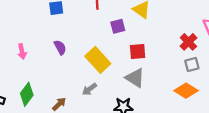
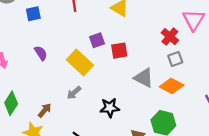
purple square: (118, 26) -> (97, 40), moved
gray triangle: (135, 78) -> (144, 78), moved

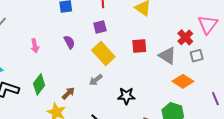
purple square: (97, 40) -> (100, 27), moved
gray square: (175, 59) -> (197, 56), moved
gray triangle: (144, 78) -> (167, 56), moved

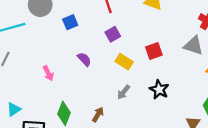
red square: (139, 46) -> (154, 51), moved
yellow rectangle: (103, 53) -> (124, 62), size x0.7
black star: (126, 96) -> (159, 90), moved, turned -30

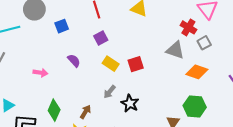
red square: (154, 51) -> (136, 64), moved
pink arrow: (48, 73) -> (40, 73), turned -56
black star: (159, 90) -> (130, 103), moved

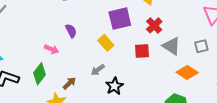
red cross: (188, 27) -> (154, 25), moved
purple square: (101, 38) -> (120, 19), moved, size x1.6
red square: (136, 64) -> (142, 51), moved
pink arrow: (40, 73) -> (51, 49), moved

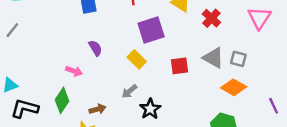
red cross: (154, 25) -> (211, 18), moved
gray square: (201, 46) -> (238, 59), moved, turned 32
brown arrow: (69, 83) -> (98, 109), turned 32

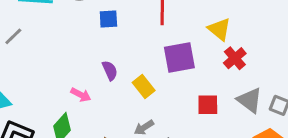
red cross: (211, 18) -> (235, 58), moved
yellow rectangle: (137, 59) -> (144, 87), moved

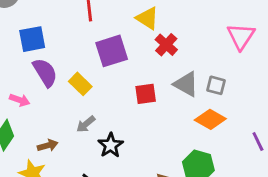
blue square: (108, 19) -> (32, 39), moved, size x1.4
purple semicircle: (110, 70) -> (45, 72), size x1.5

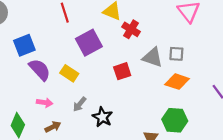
pink arrow: (20, 100) -> (45, 103), moved

